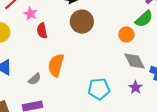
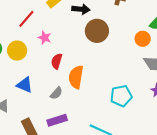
pink star: (30, 14) -> (45, 38), moved
red semicircle: (42, 31) -> (57, 61), moved, turned 35

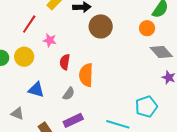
cyan pentagon: (121, 96) -> (146, 107), moved

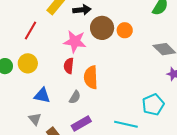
orange circle: (147, 28) -> (125, 30), moved
pink star: (50, 40) -> (75, 41), moved, size x1.6
gray triangle: (17, 114) -> (35, 119), moved, turned 32

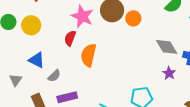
gray semicircle: (75, 97) -> (54, 76), moved
gray triangle: (35, 119) -> (16, 80), moved

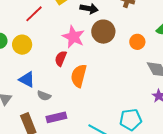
orange circle: (133, 18) -> (137, 42), moved
gray semicircle: (54, 76) -> (44, 96), turned 64

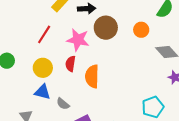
red line: (34, 14) -> (44, 34), moved
yellow circle: (22, 45) -> (43, 68), moved
gray semicircle: (44, 96) -> (63, 104), turned 32

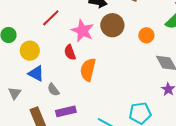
red semicircle: (71, 64) -> (70, 52), turned -42
yellow circle: (43, 68) -> (30, 51), moved

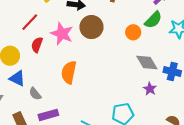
orange circle: (146, 35) -> (133, 32), moved
red semicircle: (70, 52) -> (37, 45), moved, turned 42

